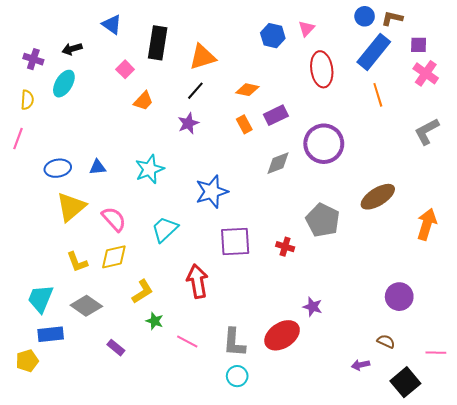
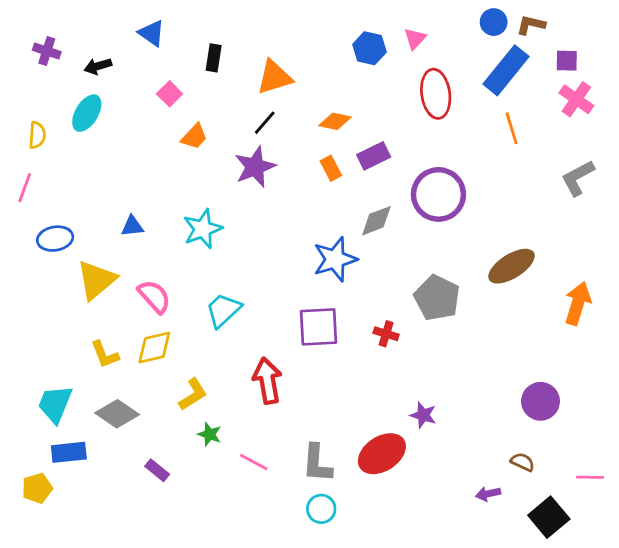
black rectangle: (158, 43) -> (214, 58), size x0.6
purple cross: (33, 59) -> (47, 51), moved
purple star: (188, 123) -> (255, 167), size x1.4
blue ellipse: (58, 168) -> (55, 239), moved
blue star: (212, 192) -> (335, 259), moved

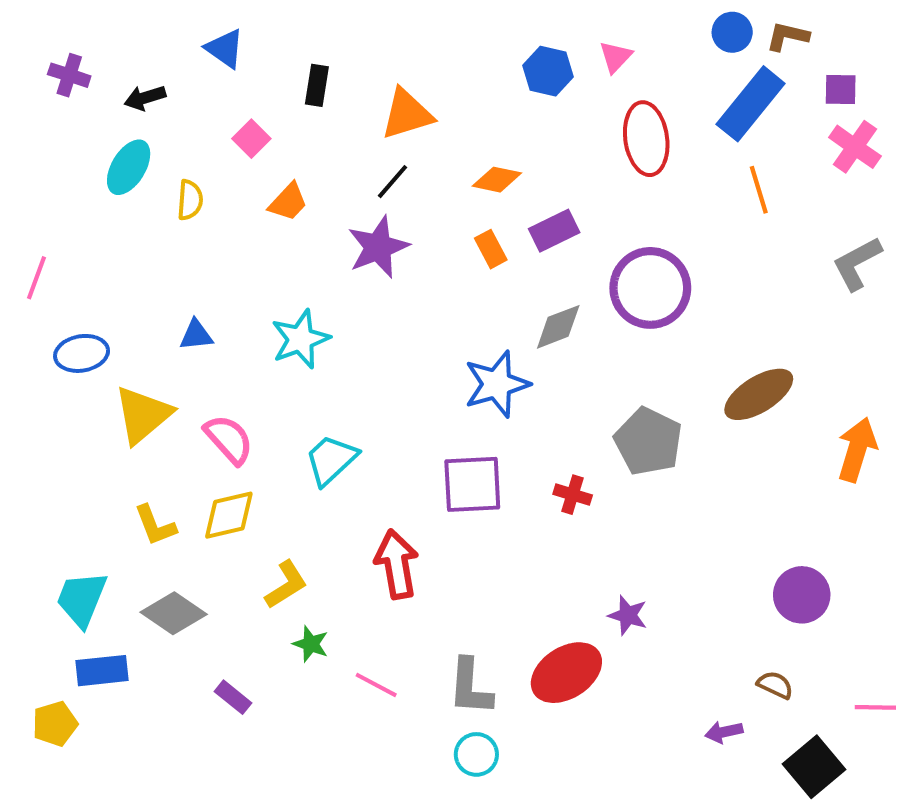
yellow semicircle: (37, 135) -> (190, 200), moved

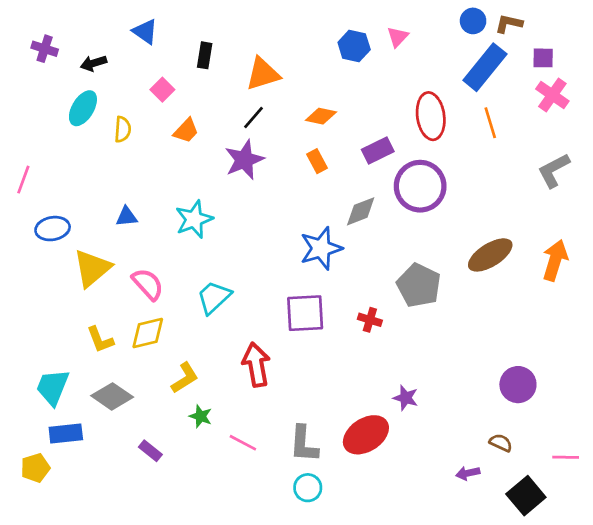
red ellipse: (646, 139) -> (431, 116), moved
purple rectangle: (554, 231) -> (378, 151), moved
orange arrow: (857, 450) -> (555, 260), moved

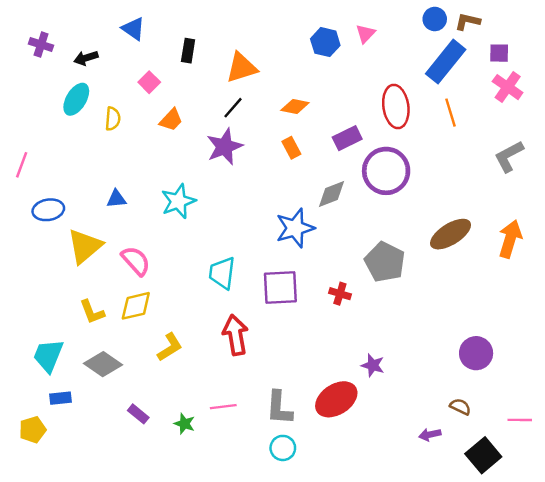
cyan trapezoid: (214, 297) -> (222, 273), moved, turned -40
green star: (201, 416) -> (184, 424), moved
blue rectangle: (66, 433) -> (60, 398), size x0.7
pink line: (243, 443) -> (223, 407), turned -35

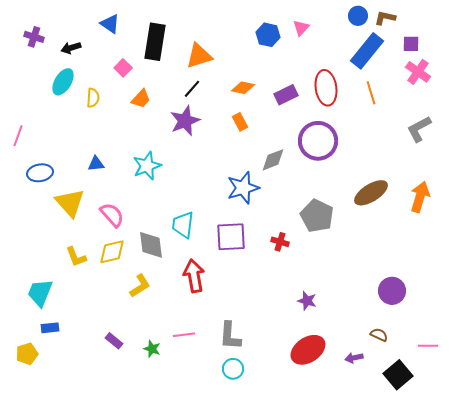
black rectangle: (188, 51) -> (155, 42), size x1.8
purple rectangle: (347, 138) -> (286, 95), moved
yellow triangle: (85, 246) -> (70, 203), turned -32
gray diamond: (103, 364) -> (151, 245), moved, turned 48
red ellipse: (336, 399) -> (308, 350), moved

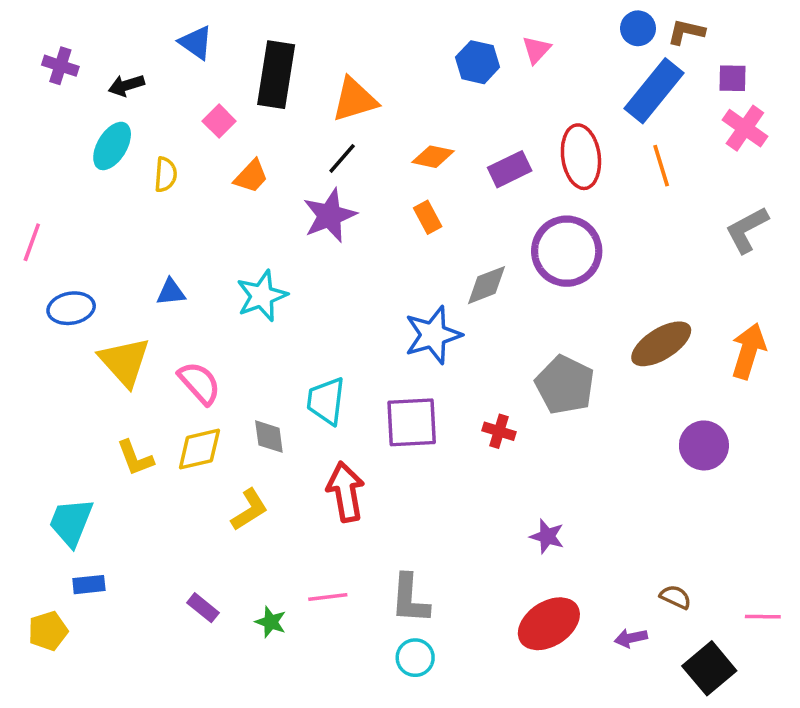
gray diamond: (151, 245) -> (269, 437), size x0.7
purple circle: (392, 291) -> (704, 445), moved

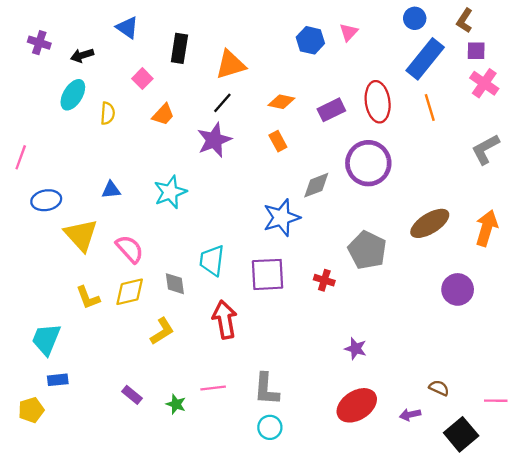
brown L-shape: (686, 32) -> (465, 21), moved, turned -70
black rectangle: (276, 75) -> (179, 48), size x0.7

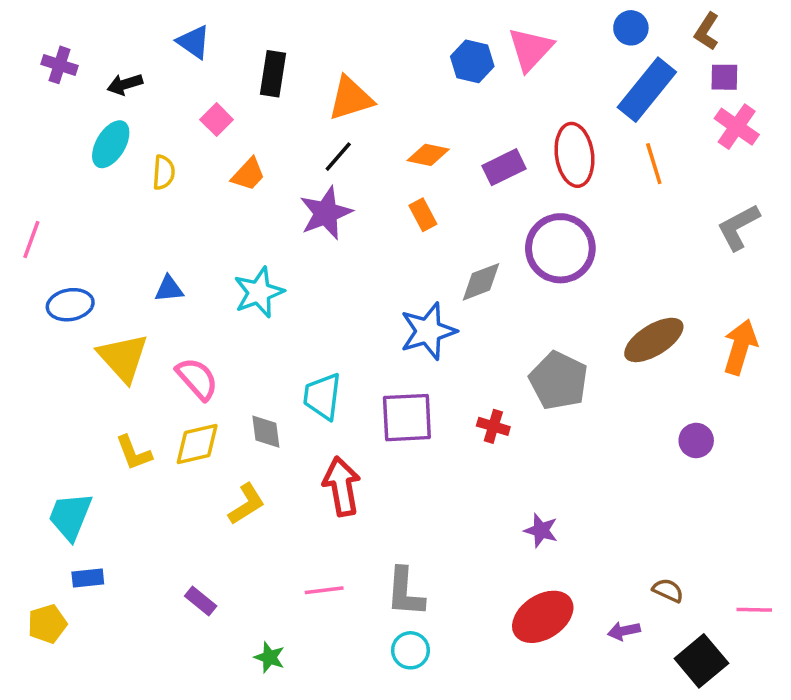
pink triangle: (349, 32) -> (530, 49), size x1.6
purple circle: (458, 289) -> (696, 440), size x0.7
green star: (176, 404) -> (269, 657), moved

